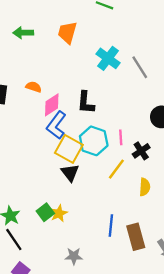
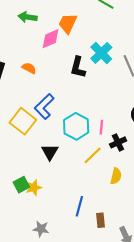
black L-shape: (86, 103) -> (78, 67), moved
pink diamond: (52, 105) -> (51, 39), moved
yellow square: (69, 149) -> (23, 121), moved
brown rectangle: (136, 237) -> (101, 220), size x0.6

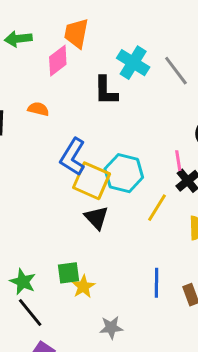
yellow square: (23, 121) -> (92, 181), moved
pink line: (101, 127) -> (178, 161), moved
green square: (21, 185) -> (69, 273), turned 35
yellow star: (34, 188) -> (83, 287), moved

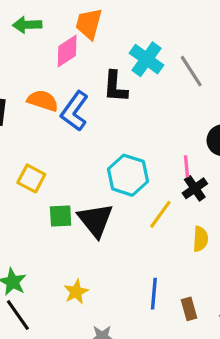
orange semicircle: (38, 109) -> (43, 101), size x1.4
blue L-shape: (73, 157) -> (75, 111), moved
yellow square: (92, 181) -> (31, 178), moved, size x0.7
black triangle: (96, 218) -> (95, 220), size x1.4
green square: (69, 273) -> (61, 216), moved

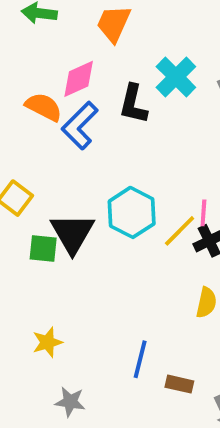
pink diamond: (67, 51) -> (79, 79), moved
yellow line: (160, 214) -> (180, 231), moved
black triangle: (95, 220) -> (72, 233), moved
brown rectangle: (189, 309) -> (179, 384), turned -70

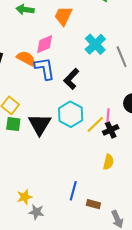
black L-shape: (133, 104) -> (71, 79), moved, turned 30
blue L-shape: (80, 126) -> (45, 68), turned 125
green square: (43, 249) -> (13, 124), moved
yellow star: (47, 342) -> (25, 197), moved

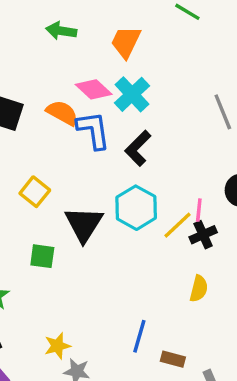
pink diamond: (45, 44) -> (94, 89), turned 65
cyan cross: (95, 44) -> (132, 94), moved
green square: (13, 124) -> (42, 256), moved

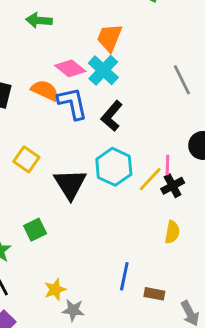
orange trapezoid: (126, 42) -> (110, 38), moved
green square: (42, 256) -> (35, 230), moved, turned -30

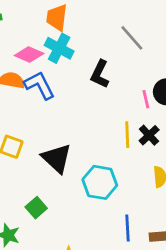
black L-shape: (112, 116) -> (100, 74), moved
pink line: (167, 165) -> (146, 99), moved
cyan hexagon: (114, 167) -> (100, 182), moved
yellow line: (150, 179) -> (127, 135), turned -30

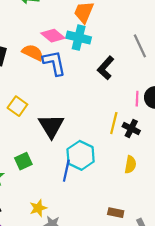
cyan cross: (59, 48) -> (79, 38), turned -30
black cross: (149, 135) -> (131, 129), turned -36
blue line: (128, 228) -> (66, 171), moved

